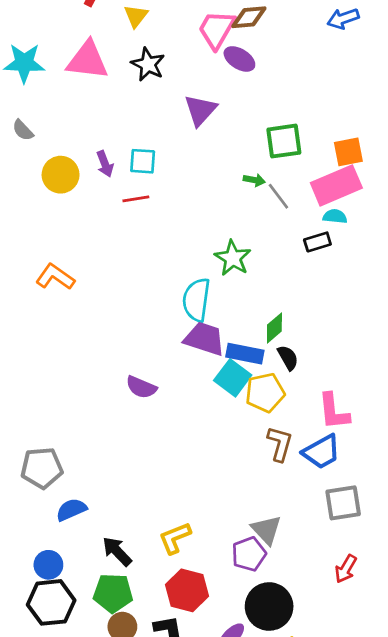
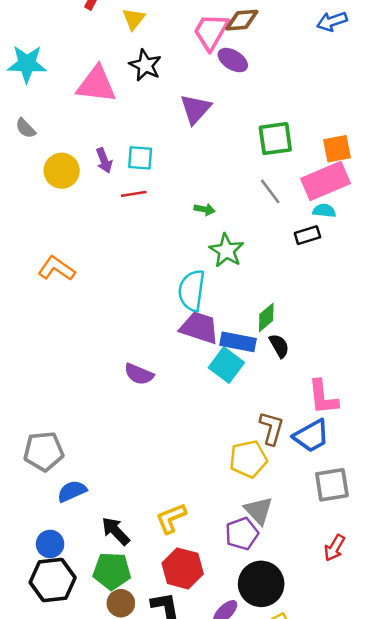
pink triangle: (87, 60) -> (96, 84), moved
green arrow: (254, 180) -> (204, 209), moved
yellow pentagon: (265, 393) -> (248, 459), moved

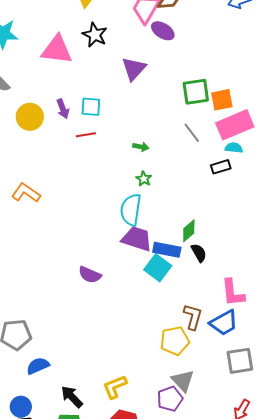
orange square: (337, 149) -> (222, 100), moved
green star: (226, 251) -> (144, 179), moved, size x0.6

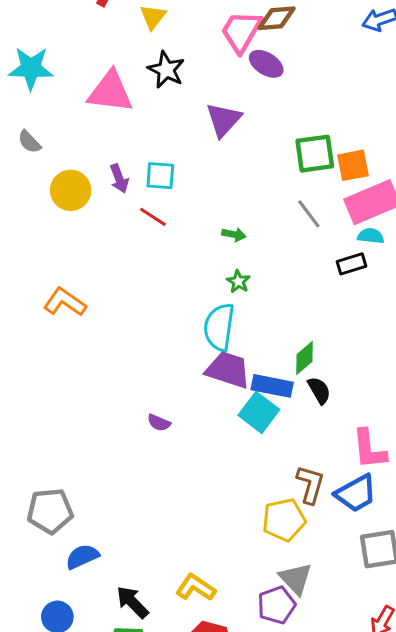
red line: (86, 135) -> (153, 217), turned 42
purple semicircle: (90, 275) -> (159, 423), size x0.7
yellow L-shape: (115, 387) -> (196, 587), turned 56

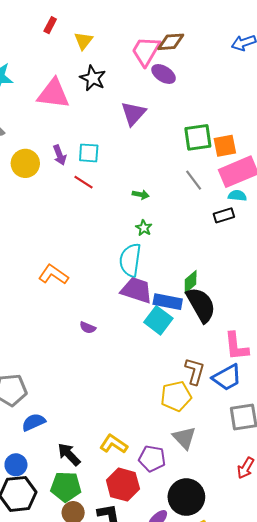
orange L-shape: (65, 302) -> (53, 275), moved
black semicircle: (319, 390) -> (201, 305), size x1.8
purple pentagon: (277, 605) -> (152, 459), moved, turned 30

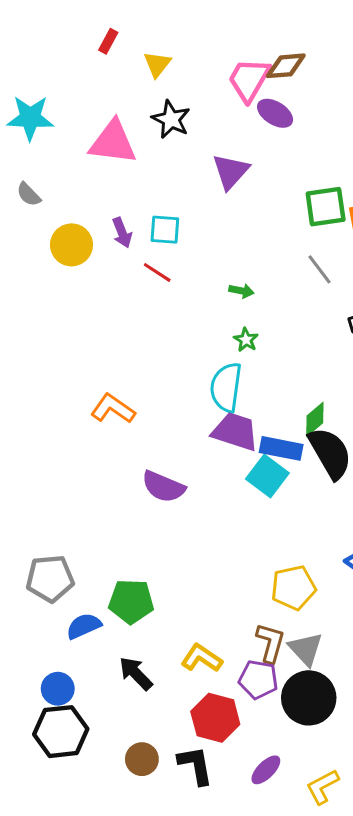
purple semicircle: (88, 328) -> (163, 487), size x1.8
brown L-shape: (195, 371) -> (270, 643), moved
green pentagon: (66, 487) -> (131, 601), moved
black circle: (186, 497) -> (309, 698), moved

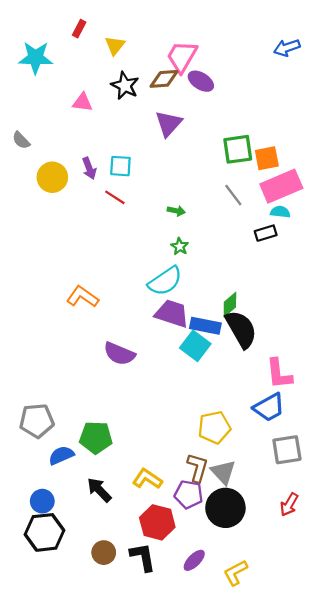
brown diamond: (286, 66) -> (164, 79), moved
cyan star: (30, 118) -> (36, 58), moved
pink triangle: (113, 142) -> (82, 102), size x0.6
cyan semicircle: (226, 387) -> (165, 281), turned -132

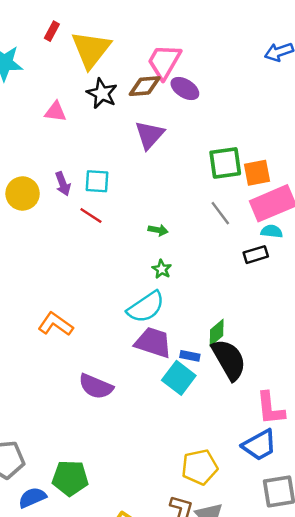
yellow triangle: (115, 45) -> (91, 49), size x1.8
blue rectangle: (205, 326) -> (190, 356), size x0.6

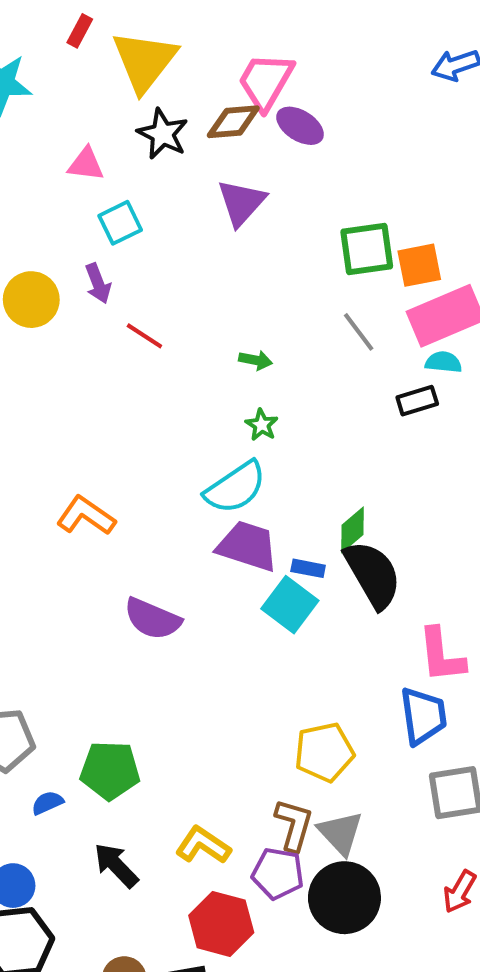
cyan square: (97, 181) -> (120, 223), moved, turned -30
blue trapezoid: (259, 445) -> (423, 716), turned -69
blue semicircle: (32, 498) -> (47, 803), size x0.7

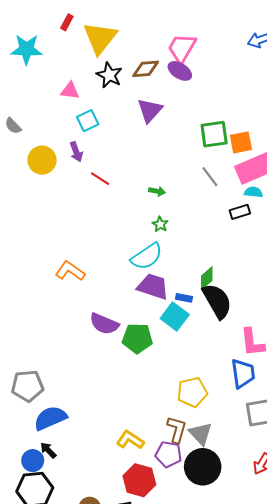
pink trapezoid: (266, 81) -> (182, 48), moved
green pentagon: (110, 770) -> (137, 338), moved
blue semicircle: (47, 803) -> (50, 418), size x2.0
black arrow: (116, 865) -> (48, 450), moved, size x0.7

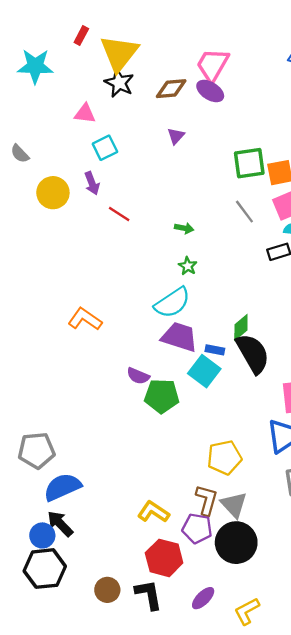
black star: (109, 75) -> (119, 83), moved
purple triangle: (150, 110) -> (176, 136), size x0.6
purple semicircle: (104, 324) -> (138, 376), moved, size x0.7
black arrow: (48, 450) -> (60, 524), size x1.4

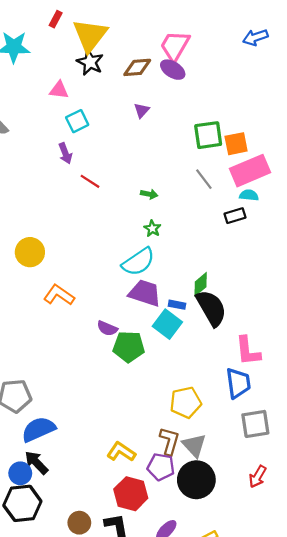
yellow circle: (53, 193) -> (30, 252), moved
orange L-shape: (85, 319) -> (59, 295), moved

